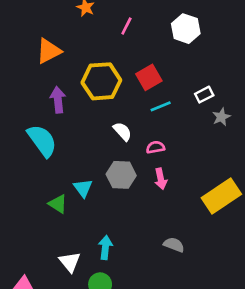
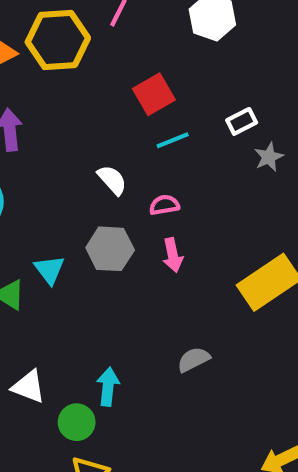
yellow hexagon: (101, 81) -> (58, 40), moved
gray semicircle: (174, 245) -> (194, 360), turned -48
cyan arrow: (105, 247) -> (108, 387), moved
white triangle: (70, 262) -> (29, 387), turned -30

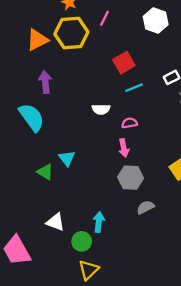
white semicircle: (112, 180) -> (101, 109), turned 132
gray hexagon: (110, 249) -> (131, 178), moved
pink arrow: (173, 255) -> (124, 148), moved

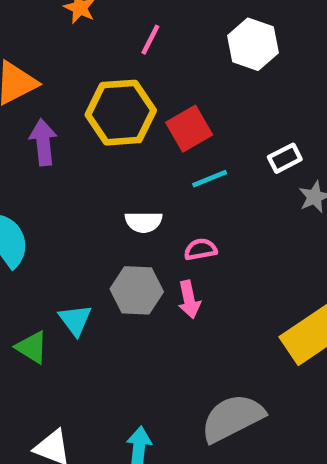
yellow hexagon: (71, 33) -> (121, 113), moved
purple arrow: (45, 82) -> (43, 142), moved
gray hexagon: (131, 178) -> (137, 290), moved
gray semicircle: (145, 207) -> (232, 418), size x1.8

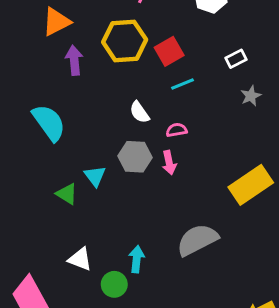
white rectangle: (285, 158) -> (236, 59), moved
white semicircle: (144, 222) -> (139, 112), turned 55

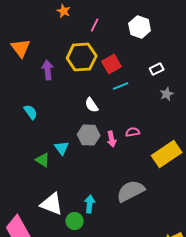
orange triangle: (56, 22) -> (21, 48), moved, turned -40
cyan semicircle: (49, 123) -> (31, 112), size x0.6
pink semicircle: (177, 130) -> (133, 132), moved
white triangle: (80, 259) -> (52, 204), size x1.4

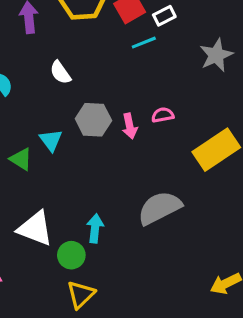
white rectangle: (157, 69) -> (164, 16), moved
gray star: (167, 94) -> (216, 55), size x1.5
white semicircle: (92, 105) -> (60, 72), moved

